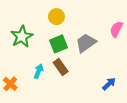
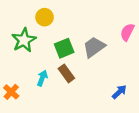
yellow circle: (56, 17) -> (45, 17), moved

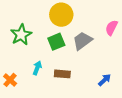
yellow circle: (45, 17) -> (61, 15), moved, size x1.5
brown rectangle: (66, 73) -> (62, 74), moved, turned -49

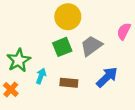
green star: (21, 35) -> (19, 60), moved
blue arrow: (104, 80) -> (107, 77), moved, size x1.5

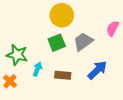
green star: (19, 60) -> (17, 55), turned -30

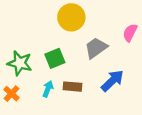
green square: (57, 43) -> (55, 58), moved
cyan arrow: (37, 69) -> (48, 89), moved

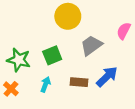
brown rectangle: (73, 87) -> (79, 82), moved

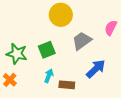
brown rectangle: (79, 82) -> (67, 85), moved
cyan arrow: (45, 84) -> (49, 76), moved

